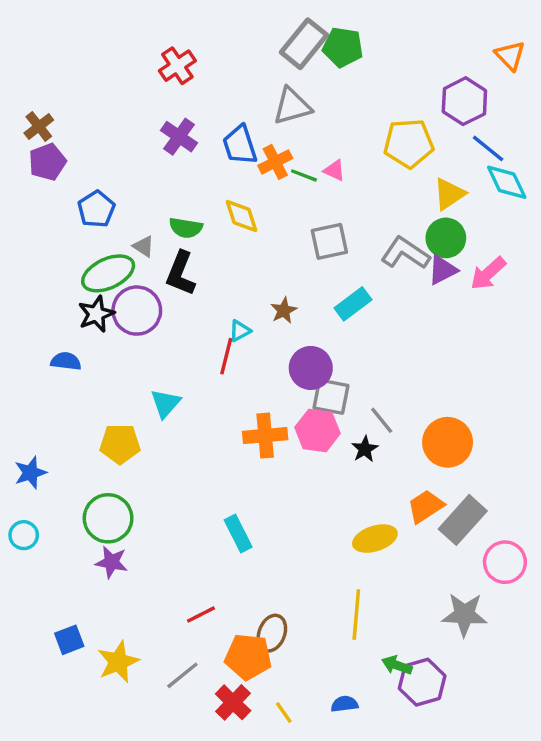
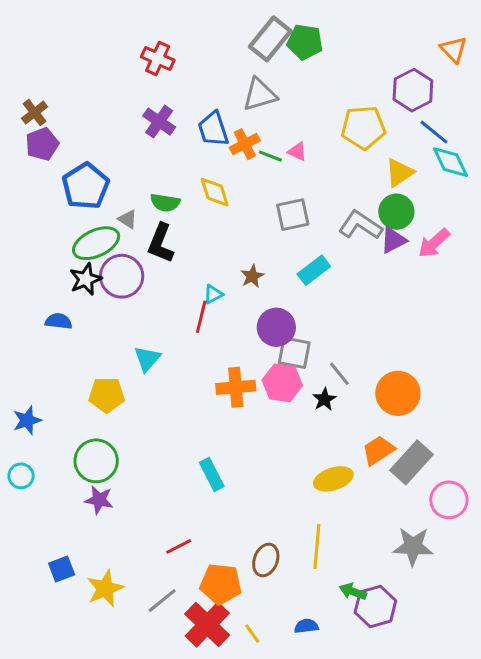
red cross: (177, 66) -> (158, 58), turned -32
blue pentagon: (96, 209) -> (86, 186), size x1.4
brown ellipse: (272, 633) -> (266, 560), moved
red cross: (233, 702) -> (207, 625), size x1.4

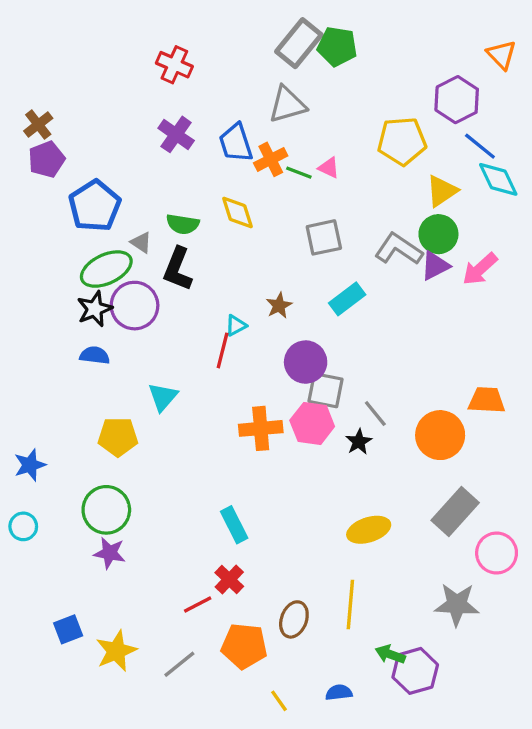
blue semicircle: (59, 321) -> (95, 355), moved
orange trapezoid: (378, 450) -> (487, 400), moved, turned 36
red cross: (207, 625) -> (229, 580), moved, size x0.6

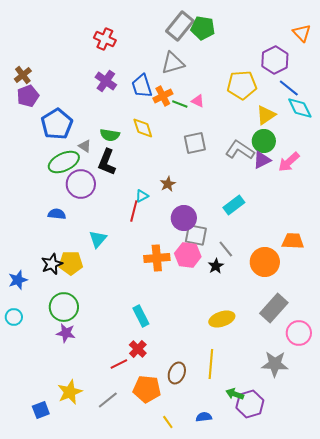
cyan rectangle: (347, 299) -> (234, 205), moved
black star: (95, 309) -> (52, 264), moved
blue square: (68, 629) -> (41, 410), moved

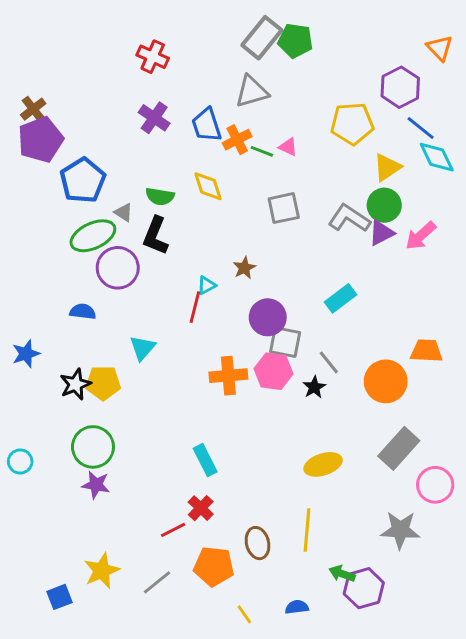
purple pentagon: (28, 96) -> (41, 140), size x1.4
blue star: (18, 280) -> (26, 354), moved
brown ellipse: (177, 373) -> (258, 543), turned -35

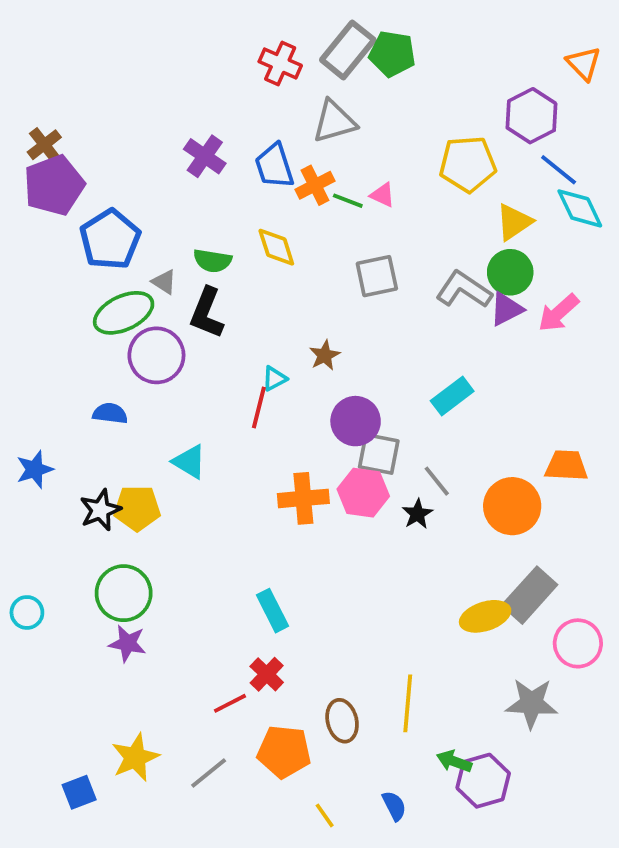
red cross: (153, 57) -> (280, 63), moved
cyan triangle: (142, 348) -> (189, 462), turned -40
yellow ellipse: (323, 464) -> (485, 616), moved
blue semicircle: (297, 607) -> (394, 806), turned 70

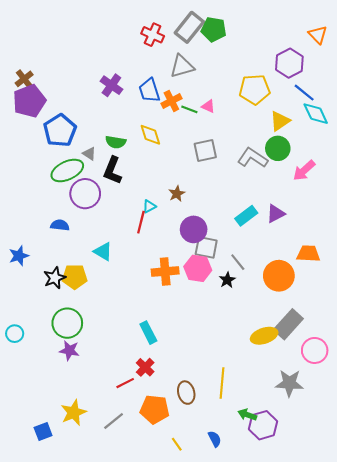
purple triangle: (506, 309) -> (276, 214), moved

